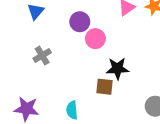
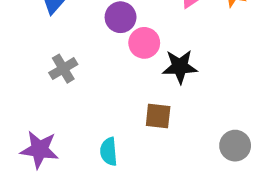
black star: (117, 68) -> (180, 67), moved

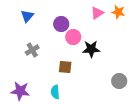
brown square: (158, 116) -> (65, 67), moved
gray circle: (235, 146) -> (119, 81), moved

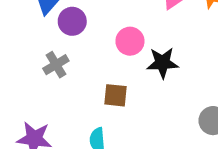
purple circle: (61, 24) -> (72, 21), moved

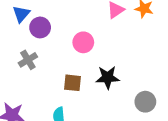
black star: (162, 63) -> (108, 77), moved

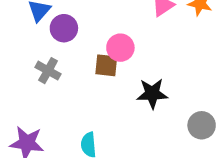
gray cross: (28, 60) -> (48, 71), turned -30
brown square: (72, 83) -> (106, 65), moved

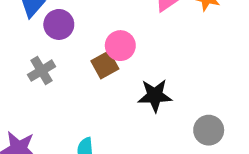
brown square: (106, 65) -> (105, 65), turned -35
gray cross: (48, 71) -> (42, 71), turned 30

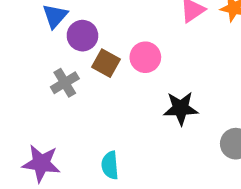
brown square: (105, 65) -> (106, 63), moved, turned -32

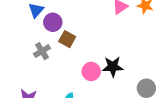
pink circle: (145, 57) -> (91, 71), moved

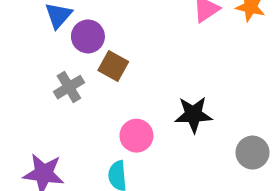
pink circle: (91, 71) -> (136, 136), moved

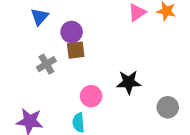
purple circle: (88, 36) -> (72, 32), moved
brown square: (113, 66) -> (76, 50), turned -36

